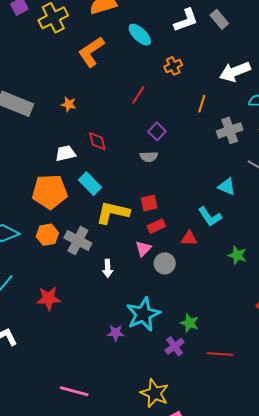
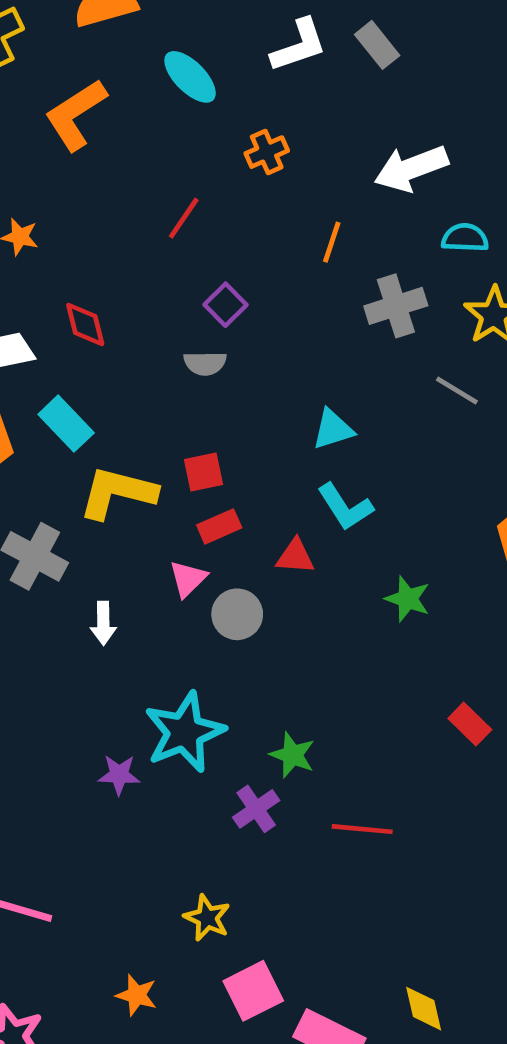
cyan triangle: (227, 187) -> (333, 429), moved, turned -42
yellow star: (155, 393) -> (207, 918), size x0.7

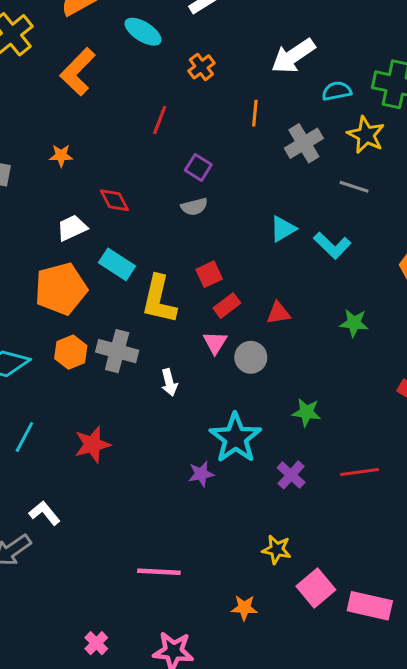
yellow L-shape: (118, 493) -> (159, 300), turned -78
cyan L-shape: (345, 507) -> (332, 245), moved
green star: (292, 755) -> (306, 412), moved

